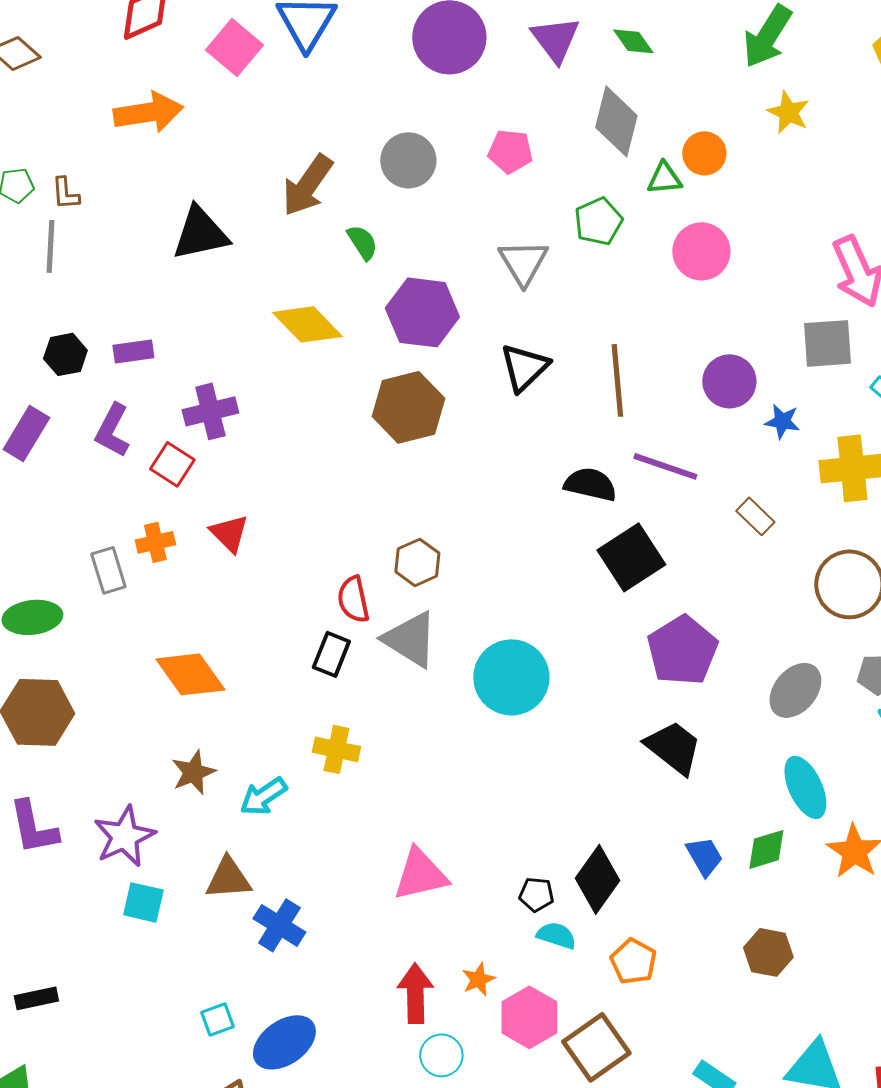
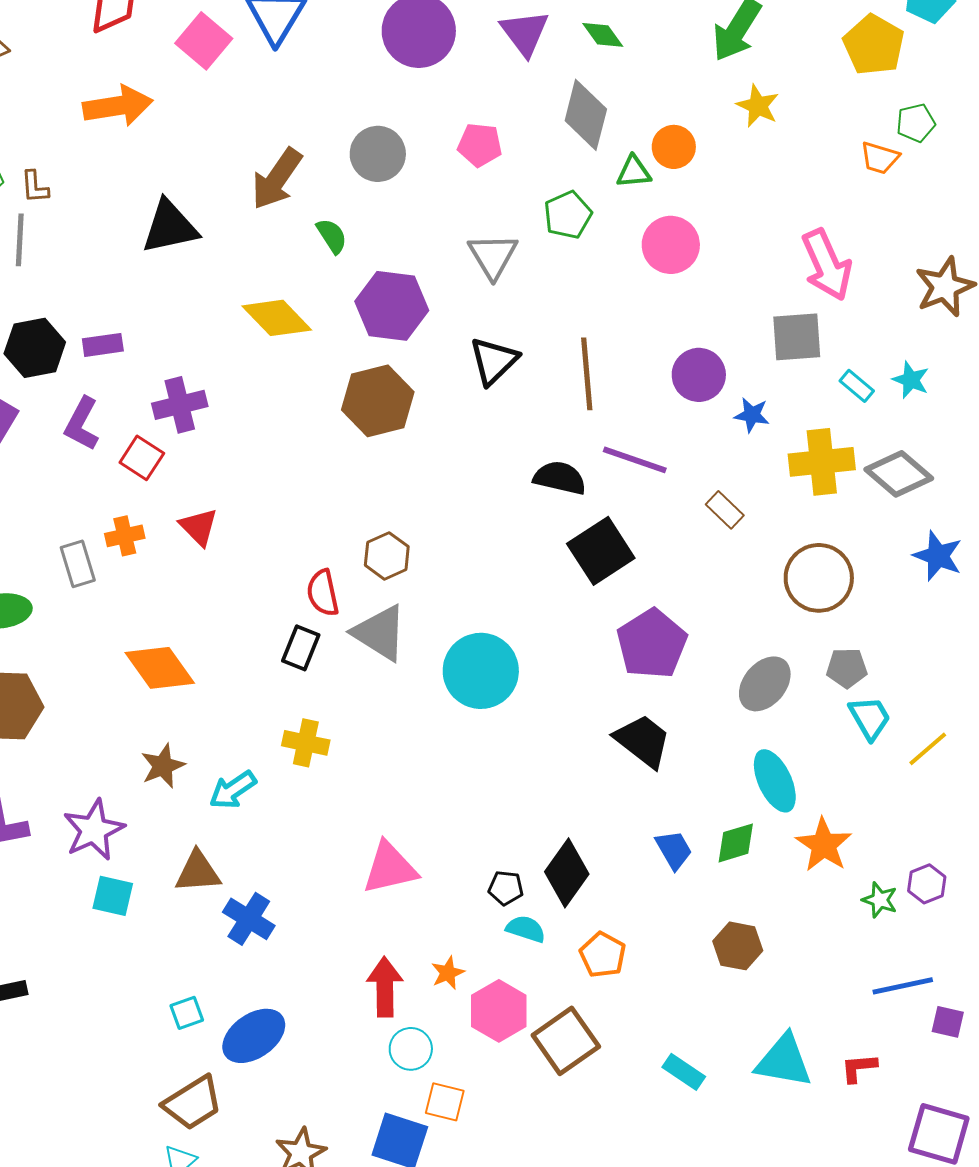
black hexagon: (65, 354) -> (35, 348), size x1.4

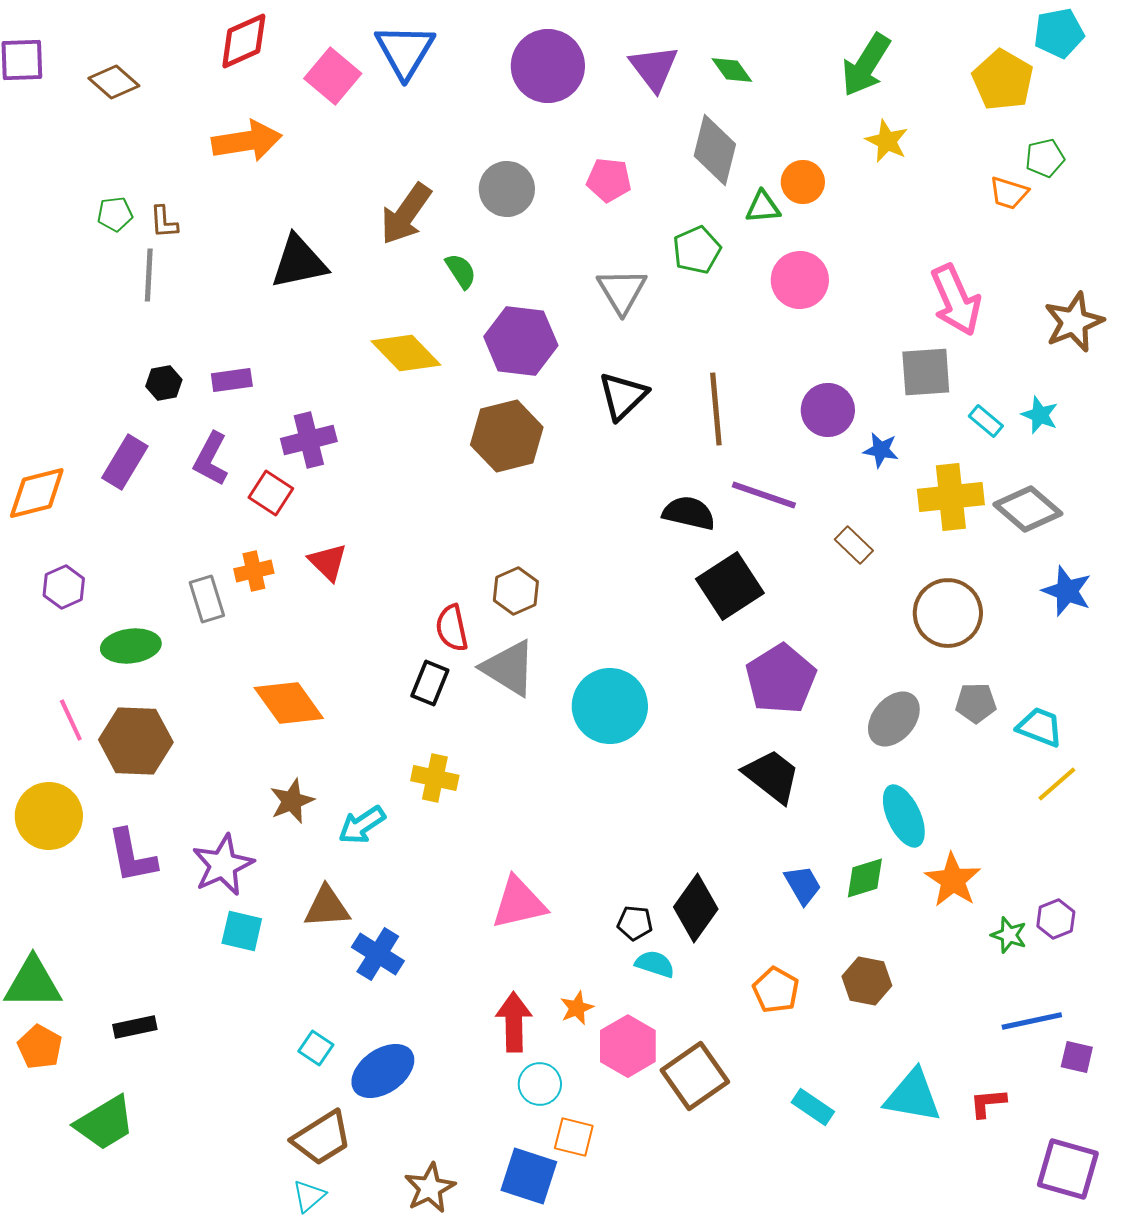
black hexagon: (35, 348) -> (164, 383), size x0.6
cyan trapezoid: (870, 718) -> (1040, 727), moved, turned -39
orange pentagon: (603, 955) -> (776, 990), moved
cyan square: (187, 1013) -> (316, 1048), turned -36

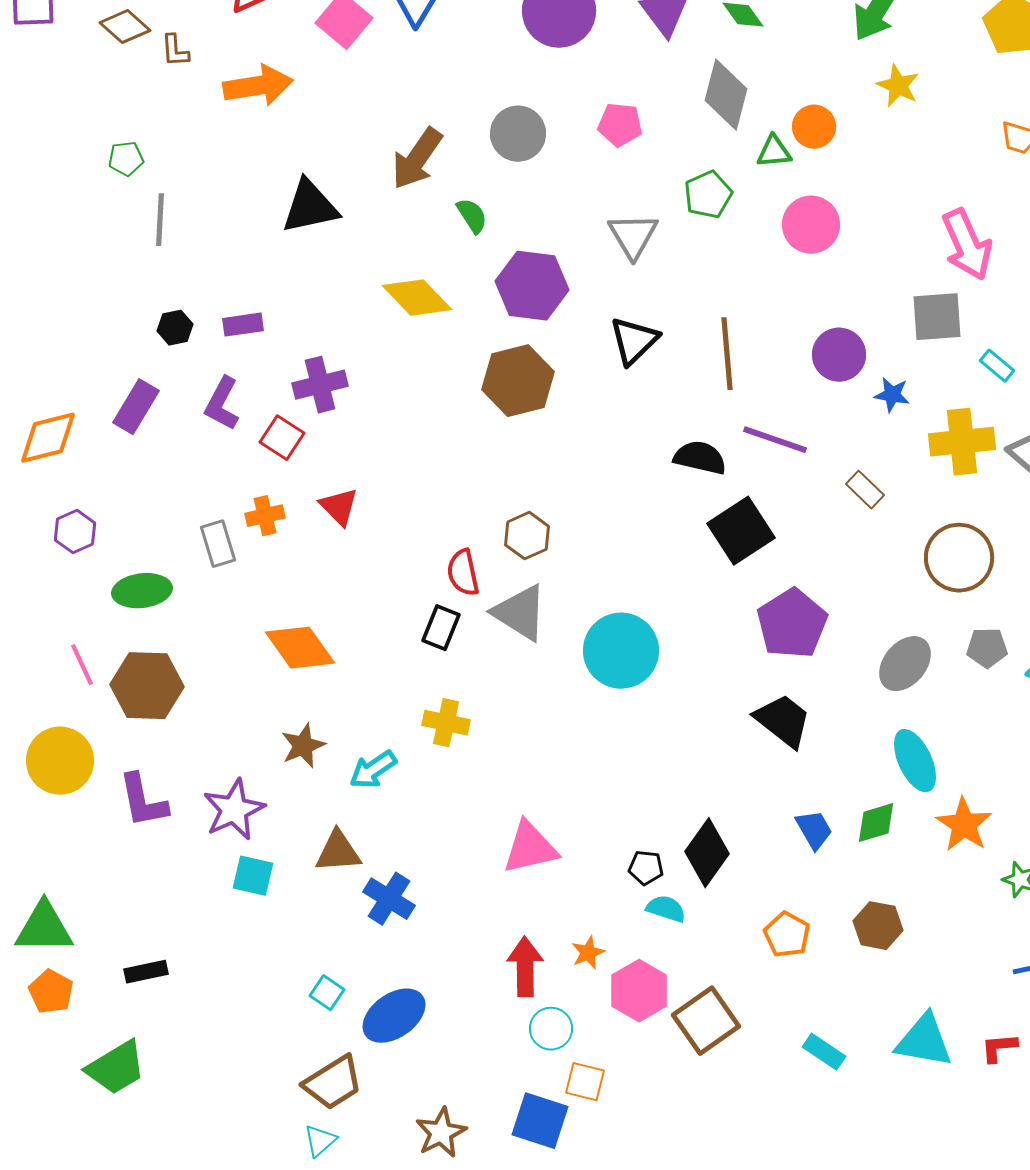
brown L-shape: (164, 222) -> (175, 51), moved

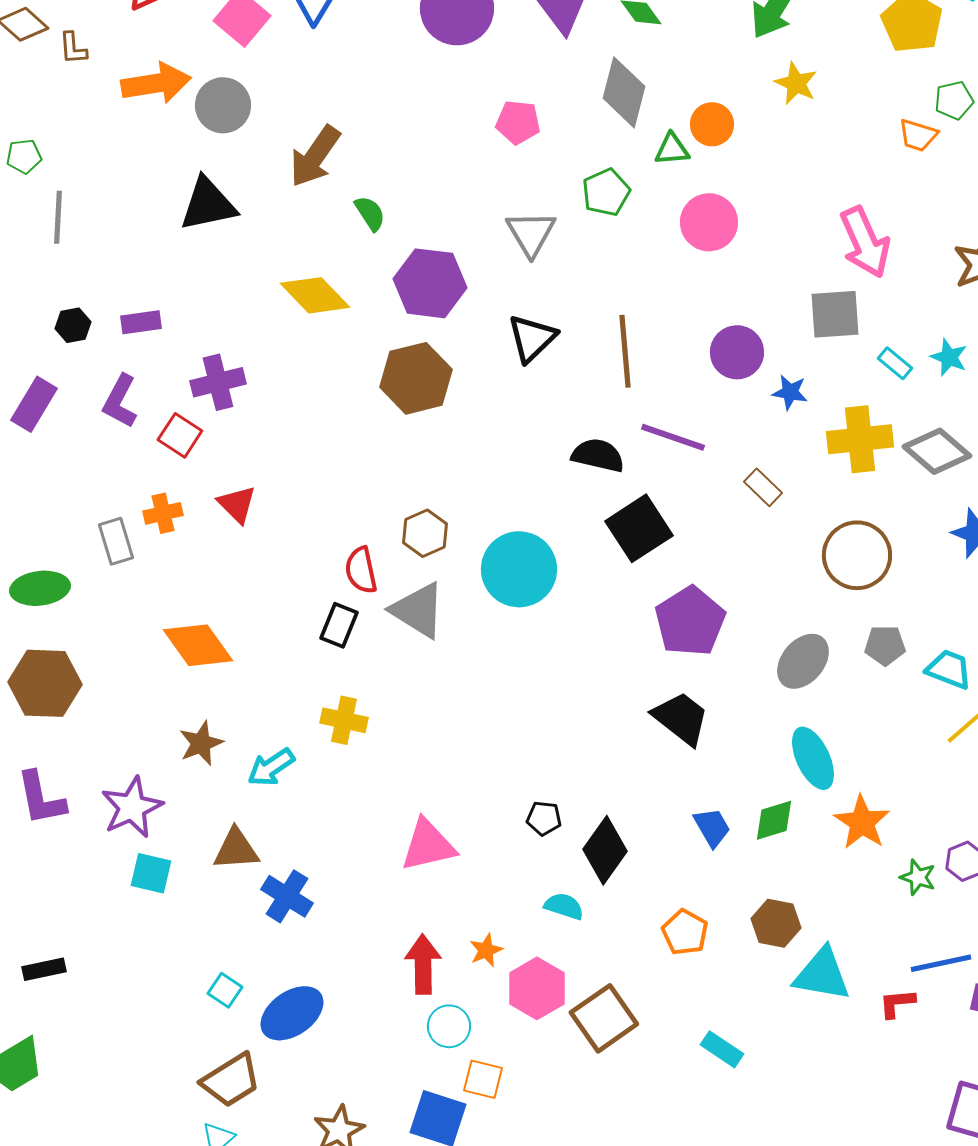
gray circle: (518, 134) -> (223, 105), moved
cyan circle: (621, 651) -> (519, 569), moved
black pentagon: (646, 868) -> (544, 818), moved
cyan triangle: (924, 1041) -> (822, 974), moved
red L-shape: (999, 1048) -> (897, 1003), moved

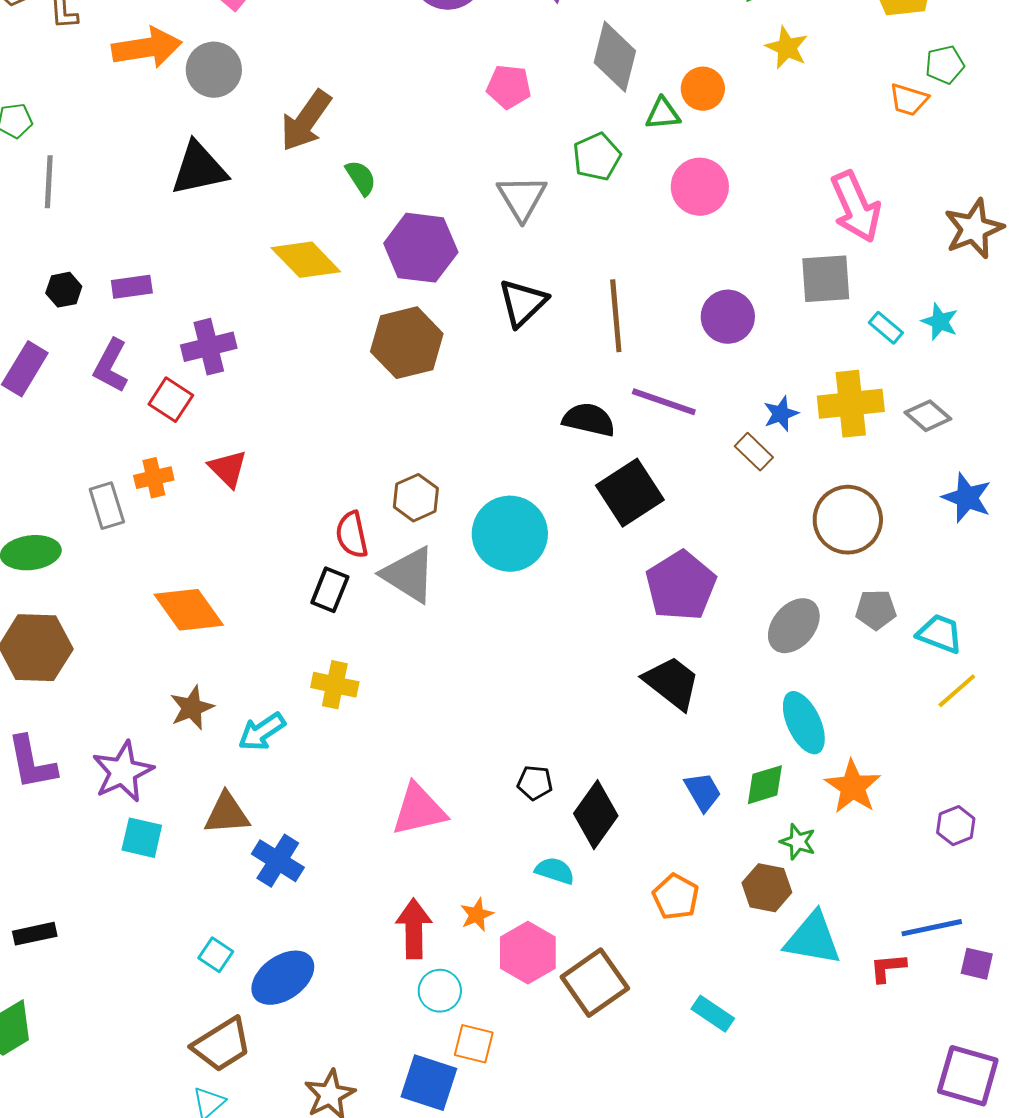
blue star: (790, 392) -> (781, 414), moved, turned -30
gray diamond: (937, 451) -> (928, 416), size x0.7
green star: (918, 877) -> (798, 842), moved

